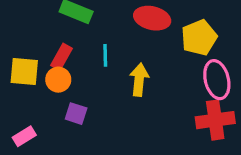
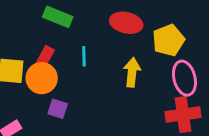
orange circle: (58, 80) -> (42, 78), size x1.4
yellow arrow: (139, 80) -> (132, 72), moved

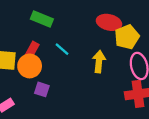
red ellipse: (126, 23) -> (109, 22), moved
cyan line: (84, 56) -> (62, 49), turned -48

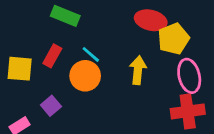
orange circle: (30, 66) -> (85, 76), moved
purple square: (42, 89) -> (51, 106), moved, turned 32

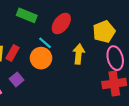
red ellipse: (151, 20) -> (61, 24), moved, turned -65
red rectangle: (52, 56) -> (13, 53), moved

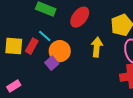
cyan line: (45, 43) -> (45, 36), moved
purple square: (17, 79) -> (52, 63), moved

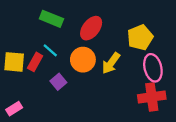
yellow arrow: (97, 47) -> (111, 63), turned -150
orange circle: (60, 51) -> (83, 60), moved

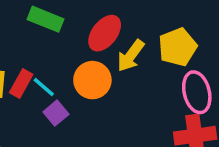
cyan line: (50, 50) -> (44, 87), moved
yellow arrow: (111, 63) -> (131, 56), moved

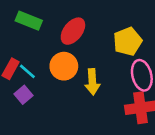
yellow arrow: (131, 56) -> (92, 82), moved, turned -40
purple square: (56, 113) -> (24, 95), moved

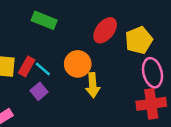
red ellipse: (73, 31) -> (105, 30), moved
yellow arrow: (92, 82) -> (93, 85), moved

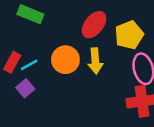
cyan line: (43, 69) -> (29, 65), turned -70
yellow arrow: (93, 85) -> (95, 61), moved

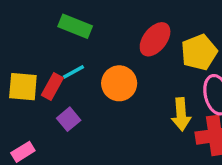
yellow arrow: (95, 61) -> (181, 114), moved
cyan line: (29, 65) -> (74, 72), moved

